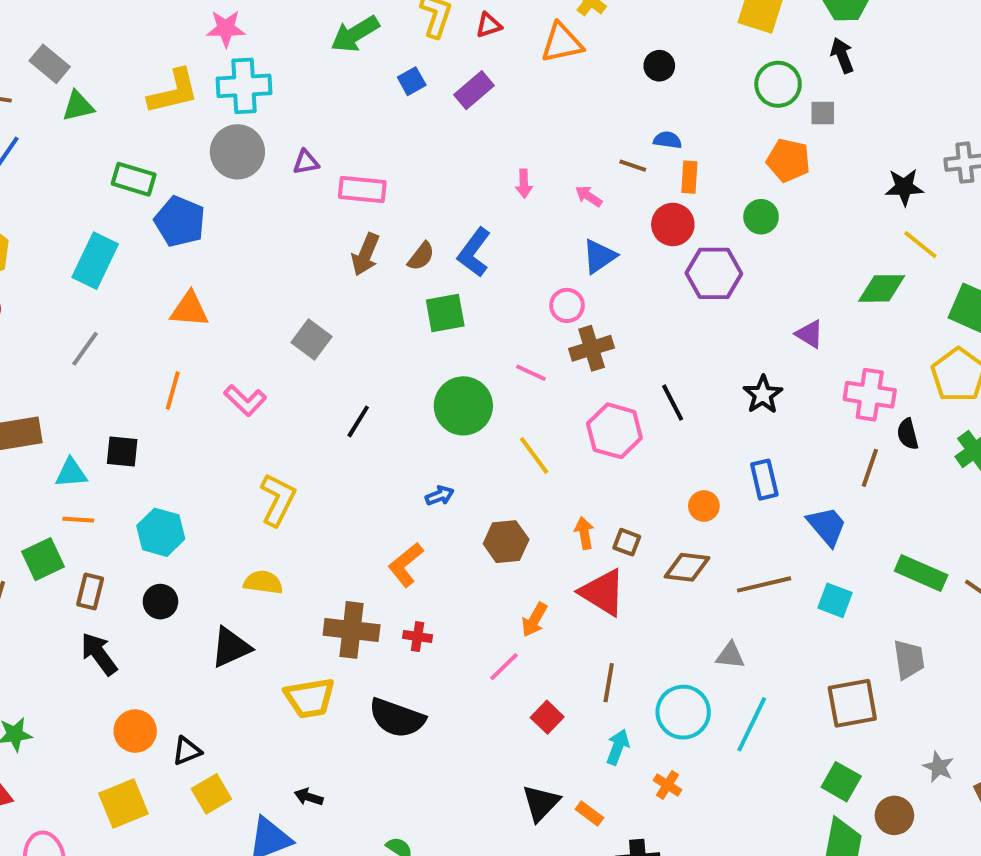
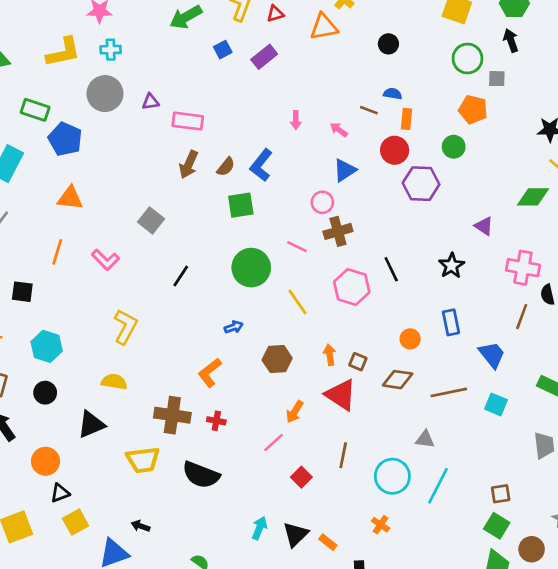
cyan cross: (244, 86) -> (111, 50), size x0.6
brown square: (852, 703) -> (501, 494), moved, size x0.6
orange circle: (135, 731) -> (46, 461), moved
cyan arrow: (618, 747) -> (259, 528), moved

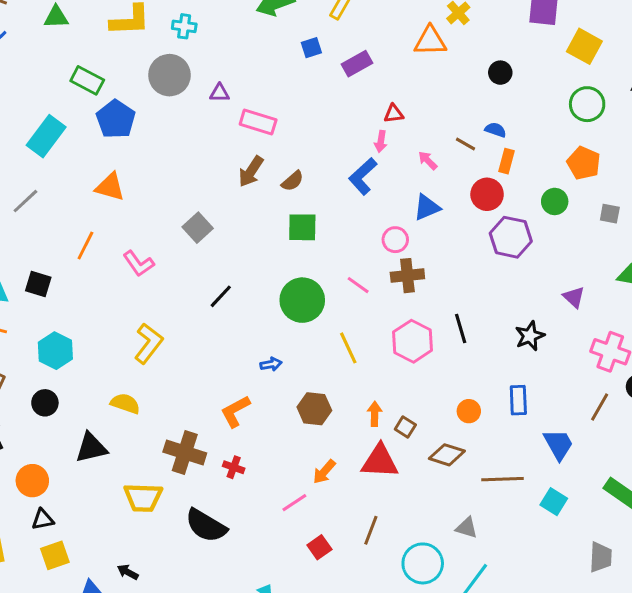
red triangle: (275, 14) -> (394, 114), moved
gray square: (497, 79) -> (610, 214), moved
blue L-shape: (261, 165) -> (363, 176), moved
red triangle: (341, 395) -> (380, 461), turned -40

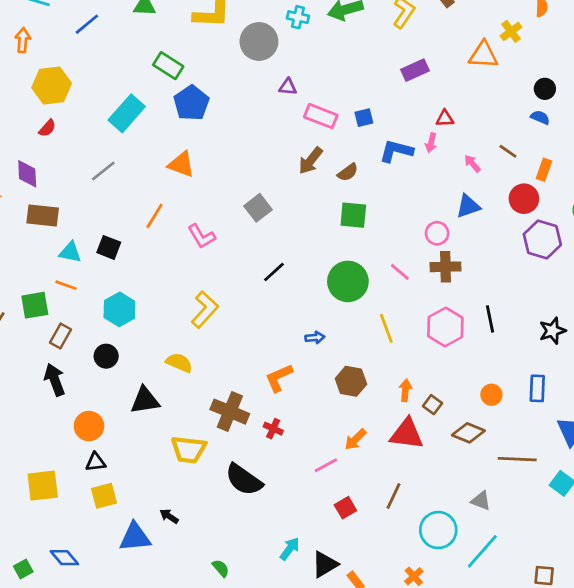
cyan cross: (184, 26) -> (298, 17), moved
blue square: (311, 48) -> (364, 118), moved
gray circle: (169, 75) -> (259, 41), moved
blue semicircle: (495, 130) -> (540, 117), moved
blue L-shape: (363, 176) -> (396, 151), moved, turned 52

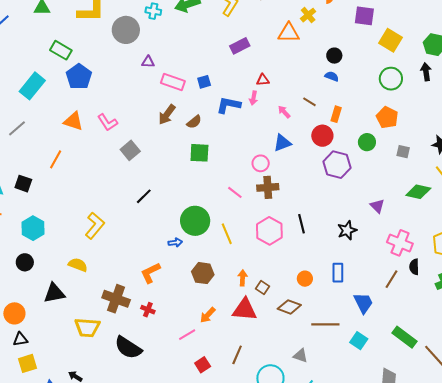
pink L-shape: (202, 236) -> (107, 122), moved
green circle: (348, 281) -> (195, 221), moved

